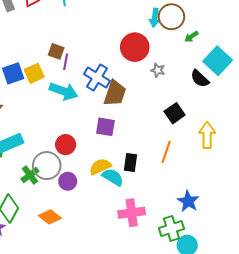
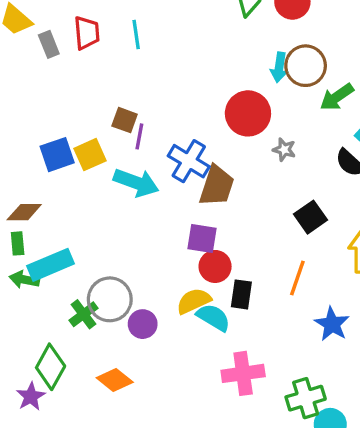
green arrow: (191, 37) -> (337, 97), size x1.5
red circle: (66, 145) -> (215, 266), moved
blue star: (188, 201) -> (332, 324), moved

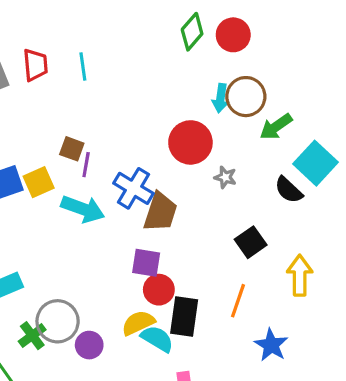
black rectangle: (241, 294) -> (184, 317), size x1.4

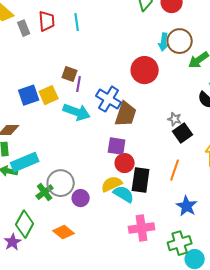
gray star: (225, 177) -> (175, 119), moved
blue star: (271, 345) -> (187, 206), moved

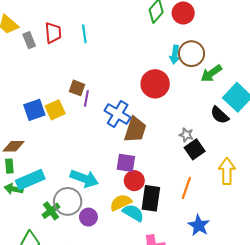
cyan arrow: (77, 112) -> (84, 179), moved

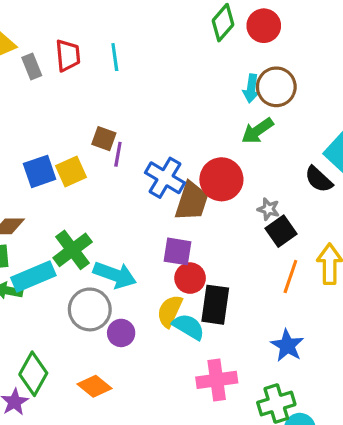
green arrow: (211, 73) -> (257, 131), moved
red circle: (155, 84) -> (221, 179), moved
orange line: (186, 188) -> (290, 277), moved
yellow semicircle: (121, 202) -> (170, 311), turned -40
green cross: (51, 211) -> (73, 250), moved, size x1.4

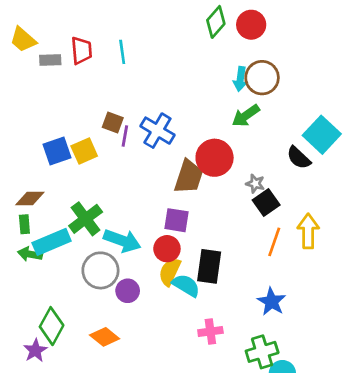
gray rectangle: (32, 66) -> (50, 60), turned -70
blue cross: (165, 178) -> (157, 131), moved
red circle: (190, 278) -> (167, 249), moved
pink cross: (217, 380) -> (210, 332), size x0.7

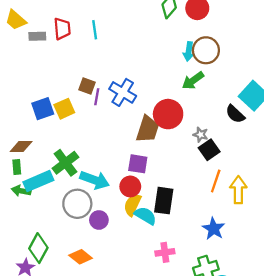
yellow arrow: (308, 231) -> (238, 190), moved

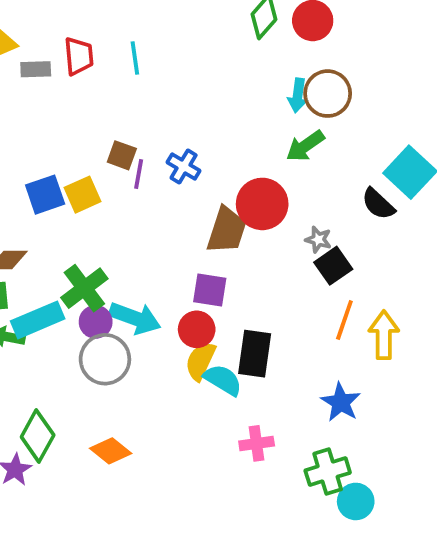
blue cross: (123, 92) -> (184, 167), size x0.7
purple circle: (99, 220) -> (96, 322), moved

